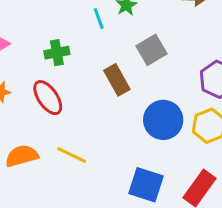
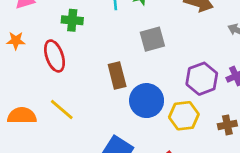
brown rectangle: (117, 80) -> (117, 75), moved
orange semicircle: (22, 156) -> (22, 116), moved

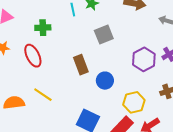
blue circle: (147, 101) -> (105, 81), size x0.7
yellow hexagon: (184, 116) -> (134, 102), moved

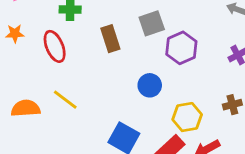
purple hexagon: (144, 59) -> (181, 48), moved
brown rectangle: (81, 65) -> (110, 39), moved

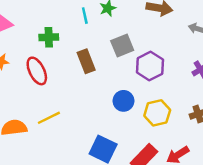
yellow line: (65, 100) -> (49, 118), turned -60
yellow hexagon: (187, 117) -> (157, 113), moved

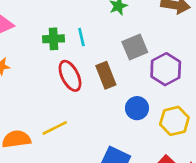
cyan line: (85, 16) -> (81, 37), moved
brown rectangle: (86, 61) -> (106, 75), moved
red ellipse: (37, 71) -> (70, 76), moved

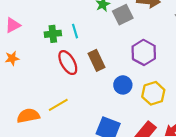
gray square: (135, 47) -> (123, 15), moved

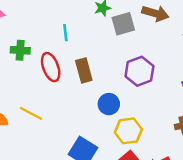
green cross: (53, 34) -> (20, 50), moved
yellow hexagon: (153, 93) -> (128, 131), moved
yellow line: (58, 105) -> (31, 113), turned 48

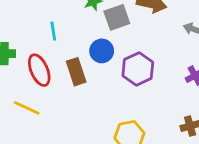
blue circle: (109, 104) -> (102, 51), moved
yellow line: (31, 113) -> (27, 108), moved

